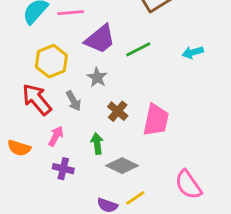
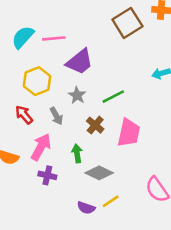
green line: (138, 49) -> (113, 97), moved
red arrow: (37, 99) -> (24, 115), size x0.7
pink arrow: (56, 136) -> (41, 147), size x1.5

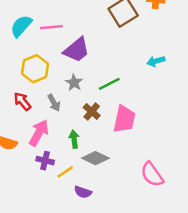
yellow line: (111, 201) -> (65, 172), moved

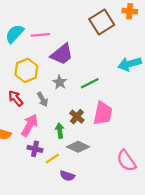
cyan arrow: (156, 61) -> (130, 64), size x1.5
brown cross: (92, 112) -> (77, 117), moved

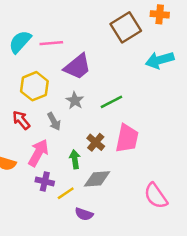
cyan arrow: (130, 64) -> (160, 60), moved
gray diamond: (78, 147) -> (97, 179), turned -30

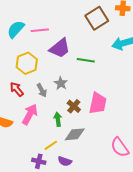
gray star: (75, 101) -> (61, 83), moved
green line: (111, 102) -> (86, 60), moved, turned 36
purple cross: (45, 181) -> (39, 161), moved

